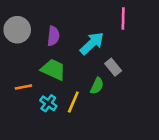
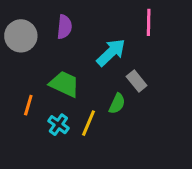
purple semicircle: (53, 36) -> (64, 27), moved
orange line: (23, 87) -> (28, 105), turned -63

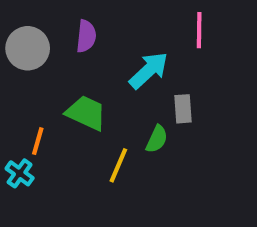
gray rectangle: (137, 81) -> (183, 109), turned 35
cyan cross: (58, 125) -> (20, 173), moved

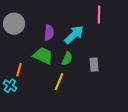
purple semicircle: (86, 36) -> (49, 33), moved
gray rectangle: (183, 109) -> (94, 65), moved
green semicircle: (157, 139) -> (67, 59), moved

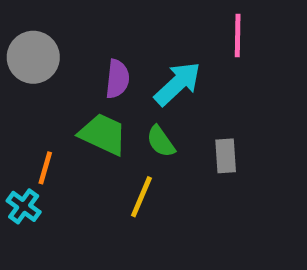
green semicircle: (67, 59) -> (161, 141), turned 120

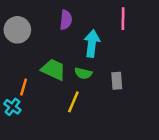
purple semicircle: (117, 79) -> (66, 20), moved
cyan arrow: (178, 84) -> (92, 43), turned -40
green semicircle: (161, 141) -> (83, 73), turned -42

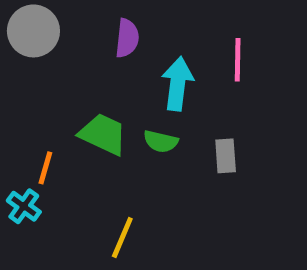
pink line: (123, 19) -> (238, 60), moved
gray circle: (17, 30) -> (33, 31), moved
yellow line: (73, 102) -> (122, 237), moved

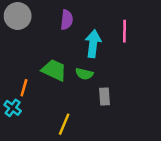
gray rectangle: (226, 156) -> (104, 97), moved

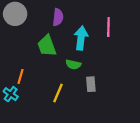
green trapezoid: (54, 70) -> (47, 46), moved, turned -135
yellow line: (64, 124) -> (58, 93), moved

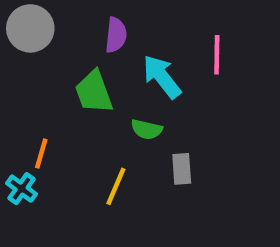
cyan arrow: (81, 38) -> (162, 77), turned -45

